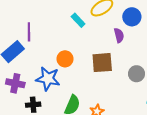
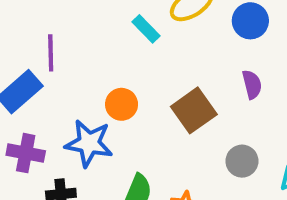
purple semicircle: (119, 35) -> (252, 84), moved
brown square: (102, 63) -> (194, 110), turned -30
gray circle: (137, 74) -> (242, 161), moved

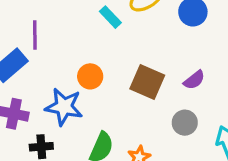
purple semicircle: (252, 84) -> (194, 80), moved, turned 65
brown square: (194, 110) -> (147, 82), turned -32

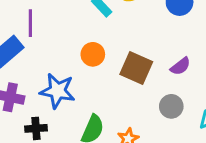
orange circle: (90, 76) -> (93, 54), moved

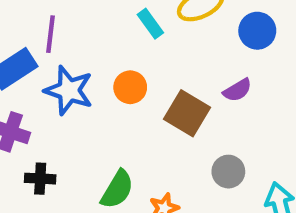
purple semicircle: (180, 66) -> (237, 90), moved
blue star: (57, 91) -> (69, 90), moved

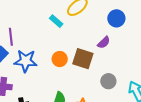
blue circle: (257, 31) -> (116, 18), moved
orange circle: (130, 87) -> (60, 59), moved

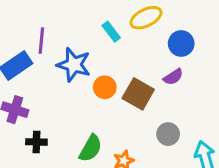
blue circle: (116, 18) -> (181, 43), moved
blue star: (26, 61) -> (74, 65), moved

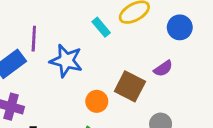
blue circle: (181, 43) -> (180, 27), moved
orange circle: (105, 87) -> (97, 101), moved

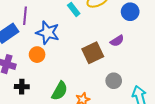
brown square: (130, 86) -> (93, 53), turned 35
orange circle: (97, 101) -> (37, 55), moved

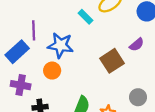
gray circle: (114, 81) -> (138, 97), moved

